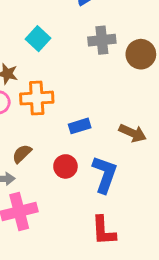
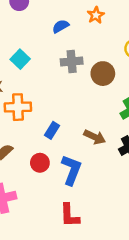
blue rectangle: (80, 126) -> (52, 130), turned -42

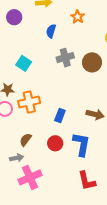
blue semicircle: (61, 26) -> (51, 31), turned -32

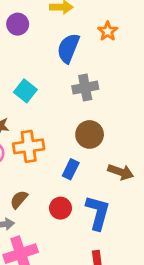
blue semicircle: (51, 31) -> (68, 48), size x1.5
brown circle: (92, 62) -> (90, 134), moved

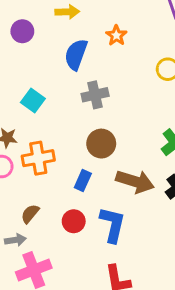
brown arrow: (121, 172) -> (135, 181), size x1.4

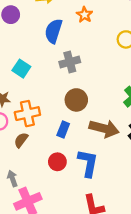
brown semicircle: (30, 214) -> (21, 140), moved
gray arrow: (15, 240) -> (12, 178), turned -98

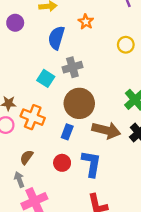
cyan square: (21, 69) -> (46, 78), moved
brown circle: (76, 100) -> (79, 103), size x1.4
orange cross: (27, 114) -> (33, 117), turned 35
brown semicircle: (21, 140) -> (27, 157), moved

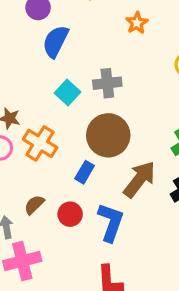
blue semicircle: (56, 38) -> (56, 41), moved
brown arrow: (106, 130) -> (139, 179), turned -76
brown semicircle: (27, 157) -> (34, 205), moved

